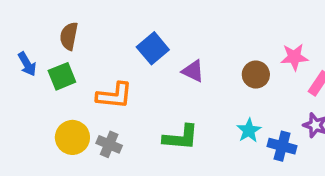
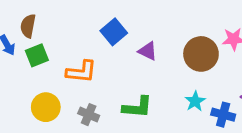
brown semicircle: (69, 36) -> (28, 26), moved
brown circle: (256, 75) -> (201, 54), size x1.5
gray cross: (109, 144) -> (89, 115), moved

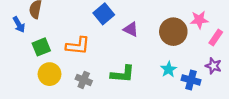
green square: (37, 55) -> (41, 47), moved

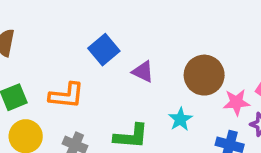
pink star: (199, 20) -> (236, 102), moved
cyan star: (169, 69) -> (180, 119), moved

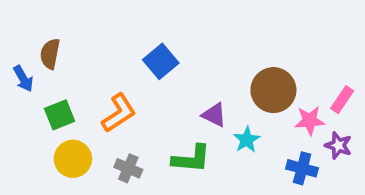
purple triangle: (143, 72) -> (214, 115), moved
orange L-shape: (66, 95) -> (119, 113), turned -39

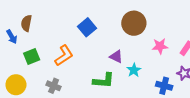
brown circle: (273, 90) -> (134, 23), moved
pink star: (310, 121) -> (160, 46), moved
yellow circle: (73, 159) -> (16, 85), moved
gray cross: (128, 168) -> (54, 86), moved

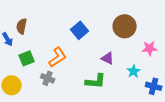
cyan star: (134, 70) -> (134, 71), moved
gray cross: (54, 86) -> (48, 78), moved

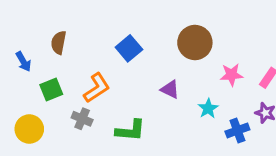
brown semicircle: (22, 26) -> (59, 43), moved
green L-shape: (96, 81) -> (130, 130), moved
blue cross: (154, 86) -> (237, 130), turned -35

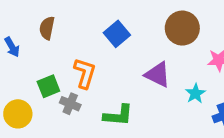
orange L-shape: (97, 88) -> (85, 73), turned -40
green square: (51, 89) -> (48, 86), moved
purple triangle: (170, 89) -> (158, 75), size x1.4

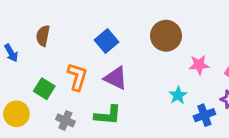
purple triangle: (158, 75) -> (116, 78), moved
green square: (48, 86) -> (44, 89), turned -36
gray cross: (70, 104) -> (65, 120), moved

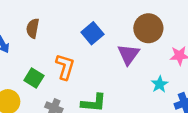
purple triangle: (116, 78) -> (128, 54), moved, turned 40

